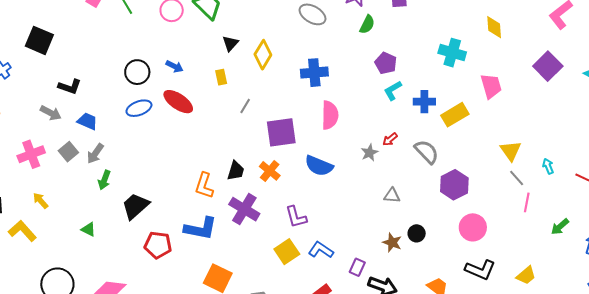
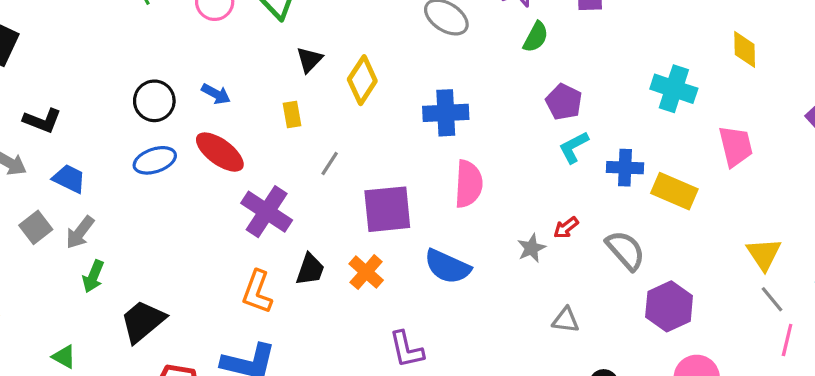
yellow rectangle: (455, 115) -> (674, 191), turned 52
purple cross: (244, 209) -> (267, 212), moved

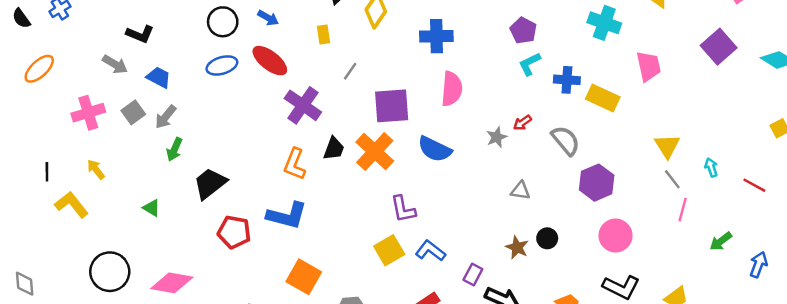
orange cross: (366, 272) -> (375, 152), size x1.5

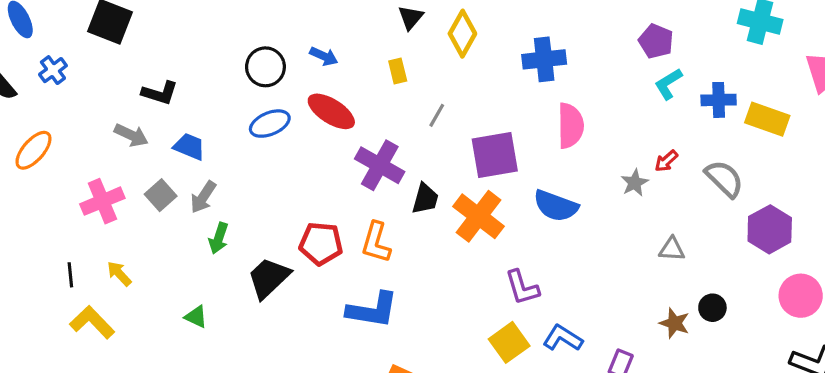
black trapezoid: (334, 149) -> (425, 199), moved
black line: (47, 172) -> (70, 275), moved
red pentagon: (234, 232) -> (321, 244), moved

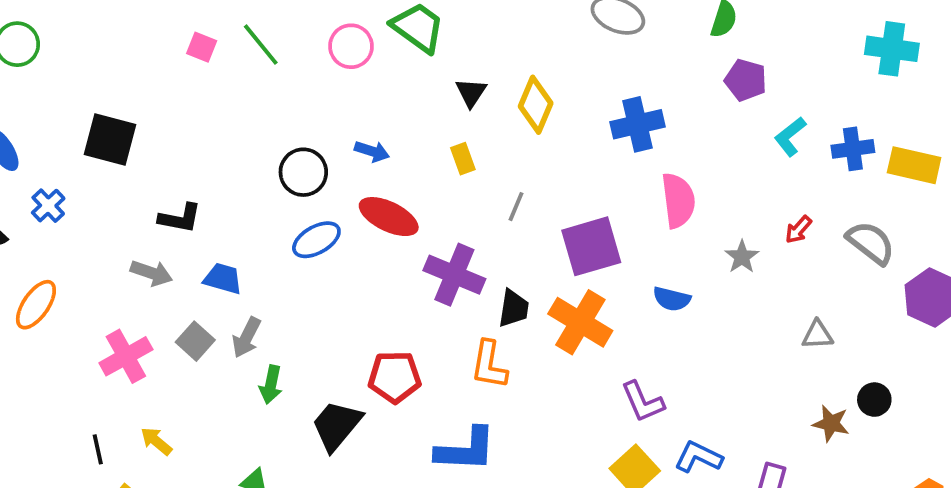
purple pentagon: (656, 41) -> (746, 80), moved
gray star: (635, 183) -> (742, 257), moved
blue semicircle: (556, 206) -> (672, 299), size x0.7
orange L-shape: (376, 242) -> (489, 365), moved

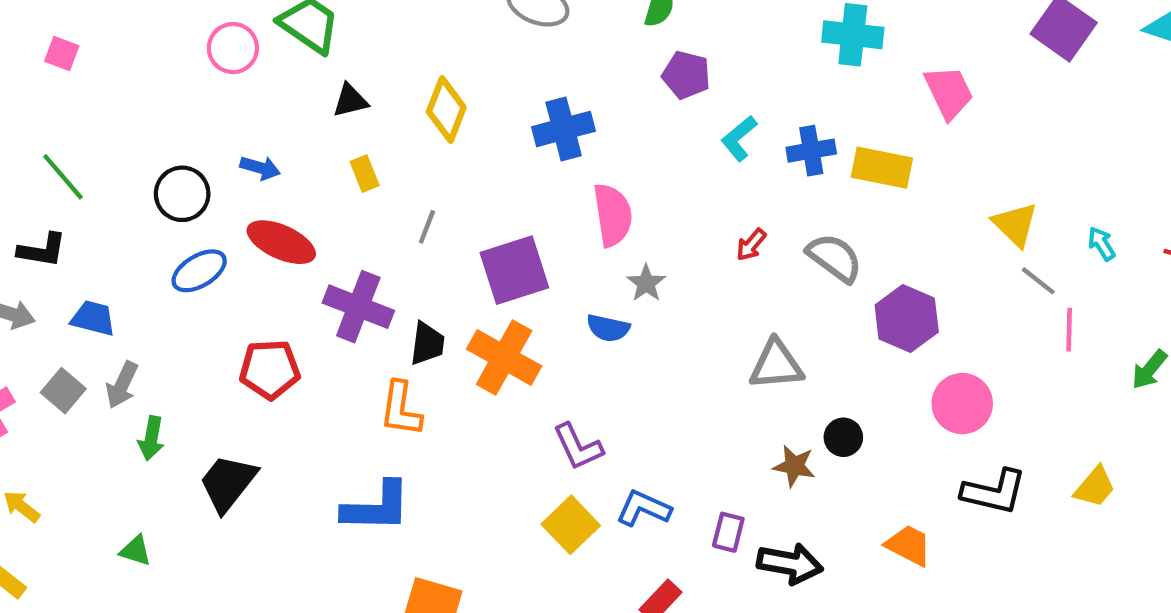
green line: (261, 45) -> (63, 177), moved
black triangle: (471, 93) -> (350, 100), moved, turned 44
gray star: (742, 257) -> (646, 283), moved
gray triangle: (817, 335) -> (776, 365), size x1.5
red pentagon: (395, 377) -> (270, 369), moved

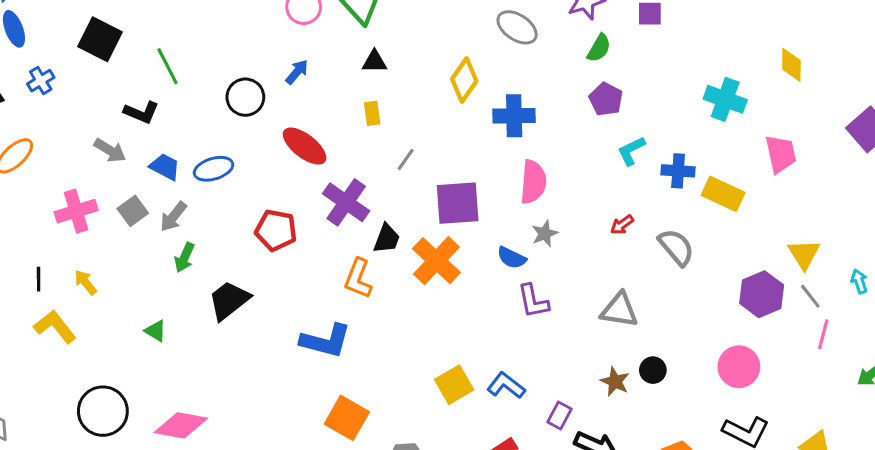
yellow diamond: (446, 110) -> (464, 80), moved
blue arrow: (260, 168) -> (297, 72), moved, turned -80
blue ellipse: (199, 271) -> (214, 169), moved
purple hexagon: (907, 318) -> (762, 294), moved
purple L-shape: (578, 447) -> (533, 301), moved

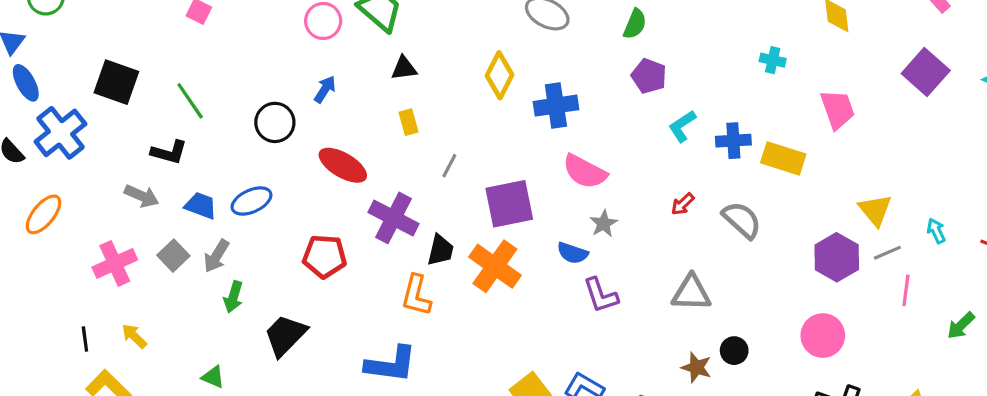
blue cross: (41, 81) -> (60, 133), size x1.8
cyan cross: (725, 99) -> (773, 60), size x0.6
pink semicircle: (533, 182) -> (585, 172), turned 120
gray line: (810, 296) -> (887, 253), turned -68

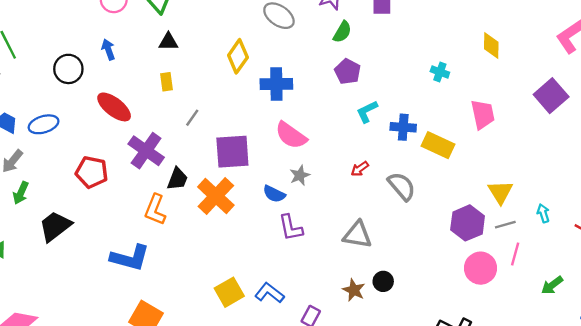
blue arrow: (325, 89) -> (108, 50), turned -60
pink circle: (823, 336) -> (481, 268), moved

